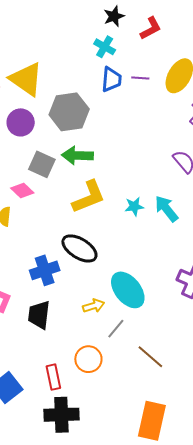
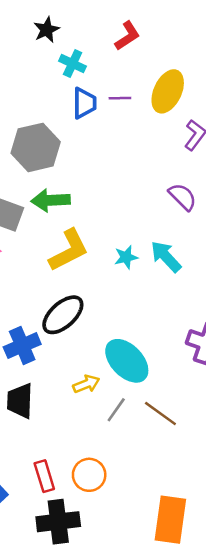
black star: (114, 16) -> (47, 30), moved
black ellipse: (79, 248) -> (63, 315), turned -69
brown line: (150, 357) -> (160, 414), moved
orange circle: (88, 359) -> (89, 475), moved

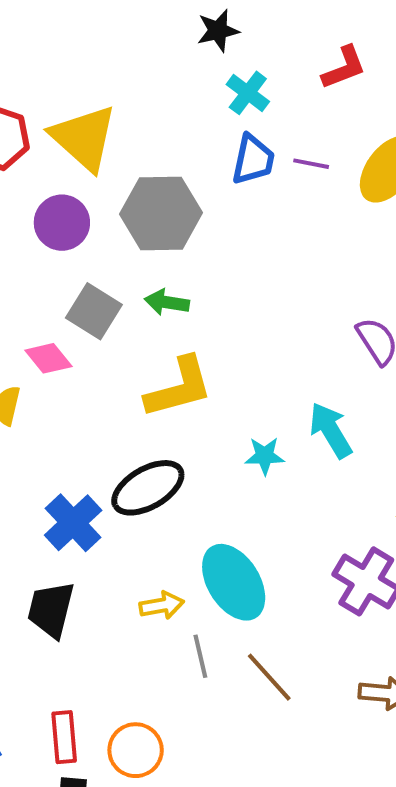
green arrow: (51, 200) -> (167, 302), size x0.7
cyan star: (126, 257) -> (265, 456), moved
blue cross: (22, 346) -> (73, 523), turned -32
gray line: (116, 410) -> (200, 656), turned -60

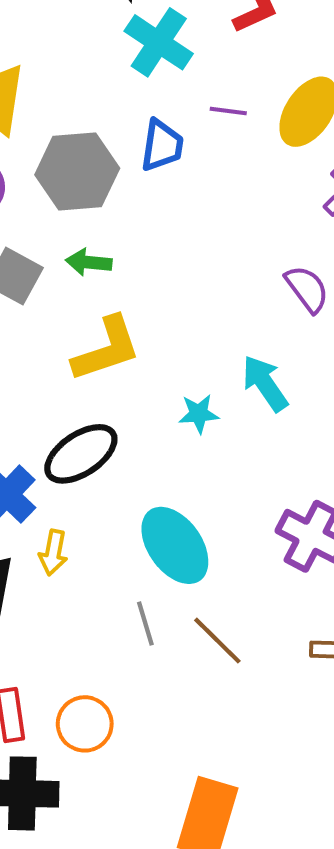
cyan cross: (248, 93) -> (159, 42), size x1.5
blue trapezoid: (253, 160) -> (162, 145), moved
yellow arrow: (162, 605) -> (53, 553), moved, turned 114

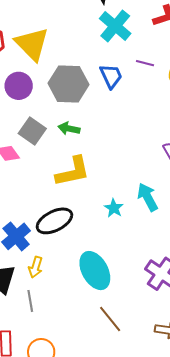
blue trapezoid: (162, 145) -> (111, 76), turned -40
cyan star: (199, 414) -> (114, 208), turned 30
gray line: (145, 623) -> (30, 301), moved

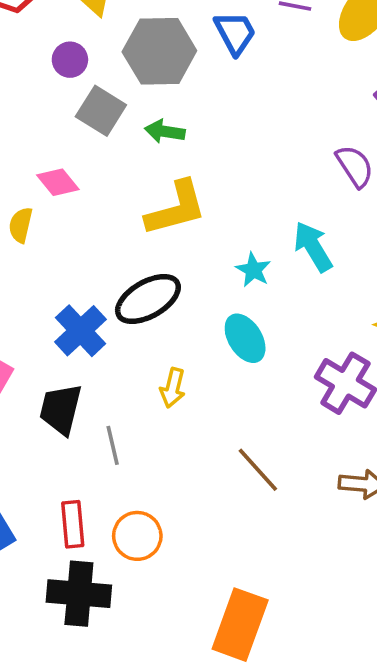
purple circle: (19, 86) -> (70, 60), size x0.7
gray square: (32, 131) -> (101, 111), moved
yellow arrow: (36, 267) -> (173, 388), moved
cyan ellipse: (95, 271) -> (245, 338), moved, size x0.7

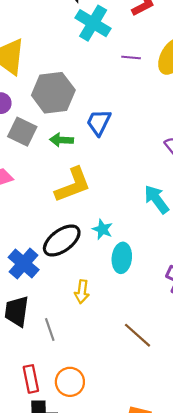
blue trapezoid: (235, 33) -> (99, 122), moved, turned -120
cyan star: (253, 270) -> (102, 229), moved
cyan ellipse: (245, 338) -> (122, 258), turned 44

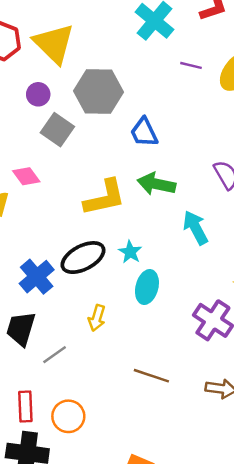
blue trapezoid: (99, 122) -> (144, 132), turned -60
green arrow: (61, 140) -> (156, 184), moved, size x1.4
gray line: (50, 330) -> (55, 355), turned 65
brown line: (137, 335) -> (151, 376), turned -32

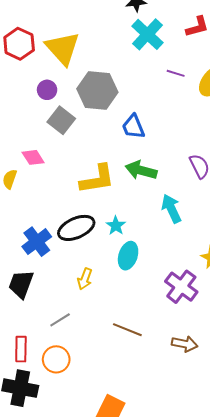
gray line: (55, 355) -> (60, 320), moved

